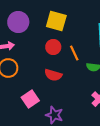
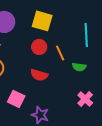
pink square: (30, 99) -> (16, 99), turned -30

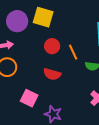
yellow square: (42, 21) -> (43, 17), moved

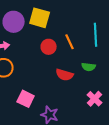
orange line: (73, 52) -> (70, 42), moved
red semicircle: (52, 74) -> (65, 75), moved

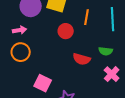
orange line: (70, 42) -> (87, 17), moved, turned 35
pink cross: (95, 99) -> (112, 74), moved

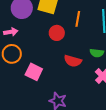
pink square: (43, 83) -> (34, 72), moved

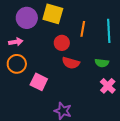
red semicircle: (73, 61) -> (71, 63), moved

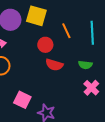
orange line: (83, 29) -> (66, 31), turned -35
pink square: (39, 82) -> (22, 100), moved

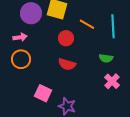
orange line: (66, 31) -> (87, 24), turned -35
red semicircle: (54, 65) -> (67, 64), moved

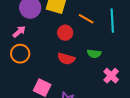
pink arrow: (20, 37) -> (19, 32), turned -32
green semicircle: (106, 58) -> (94, 54), moved

